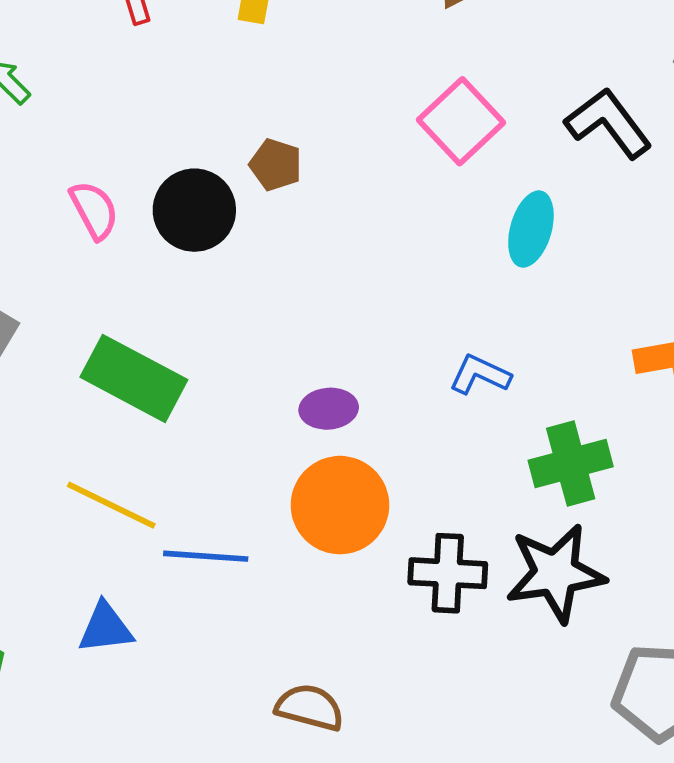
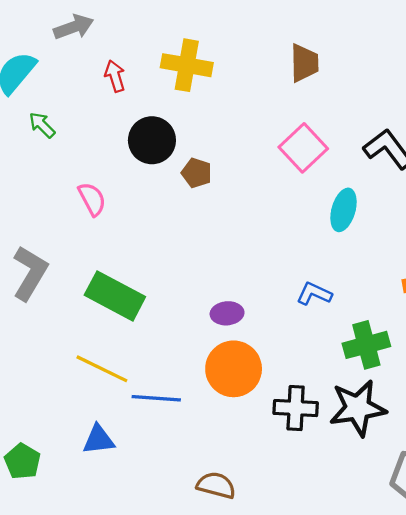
black circle: (194, 210) -> (152, 140), moved

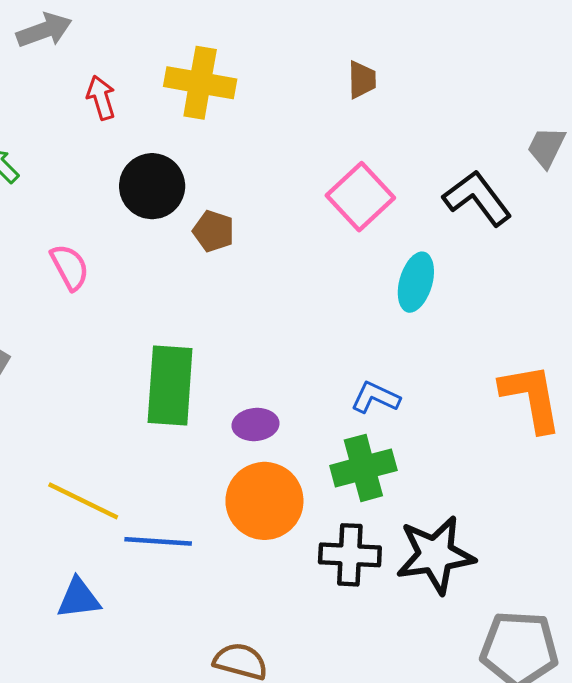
brown trapezoid: (304, 63) -> (362, 80), size x0.7
green rectangle: (115, 296) -> (170, 386), moved, turned 66
green cross: (366, 345) -> (363, 468), moved

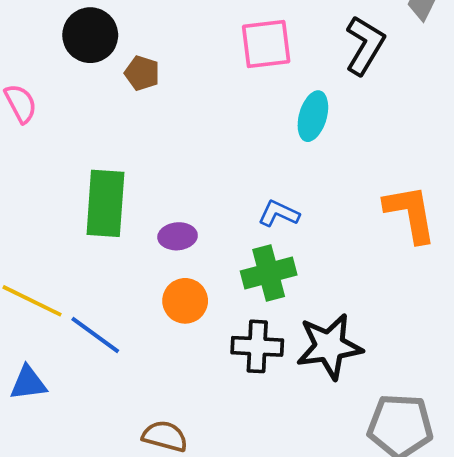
pink square: (360, 197) -> (266, 44), turned 36
black L-shape: (477, 198) -> (365, 45), turned 68
orange circle: (264, 501) -> (185, 301), size x0.7
blue line: (158, 541) -> (95, 335), turned 32

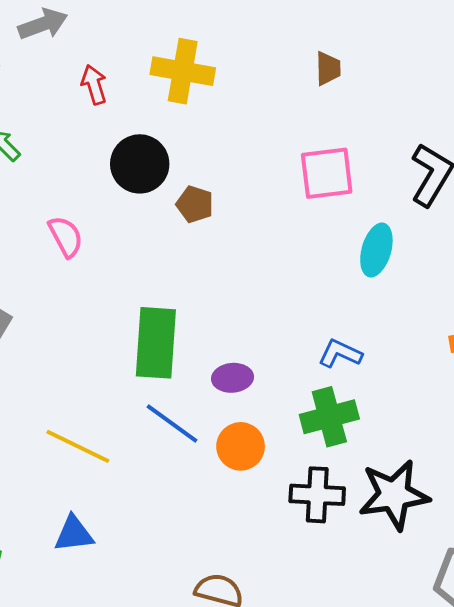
blue line: (95, 335) -> (172, 424), moved

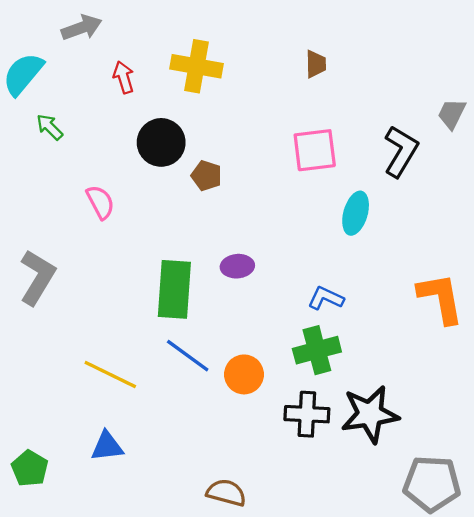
purple ellipse: (233, 378) -> (237, 266), moved

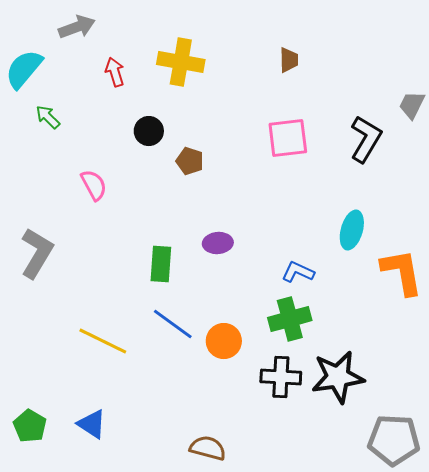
black circle: (161, 142) -> (149, 131), size x0.7
cyan ellipse: (356, 213) -> (352, 230), moved
green rectangle: (174, 289) -> (161, 264), size x0.7
blue triangle: (107, 446) -> (92, 424), moved, turned 40

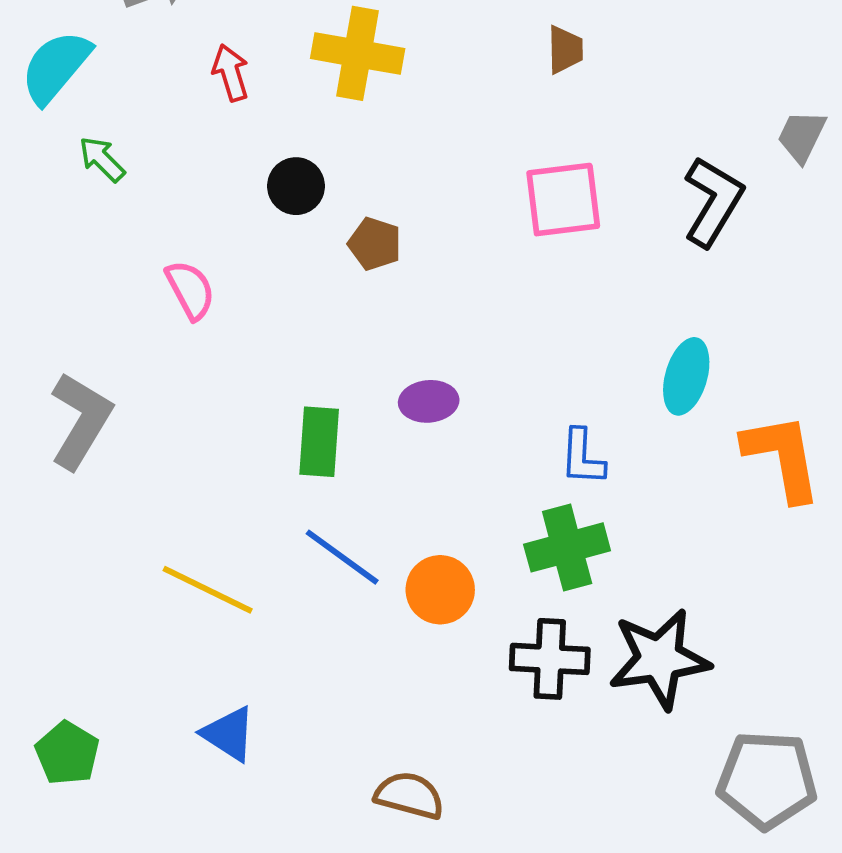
blue L-shape: (298, 272) -> (582, 457), turned -112
blue triangle: (92, 424) -> (229, 734), moved

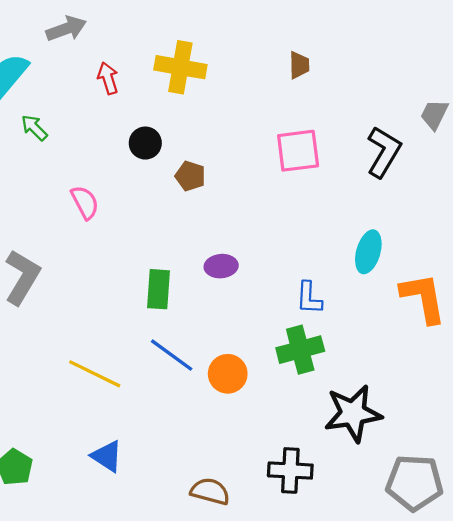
black cross: (550, 659) -> (290, 470), moved

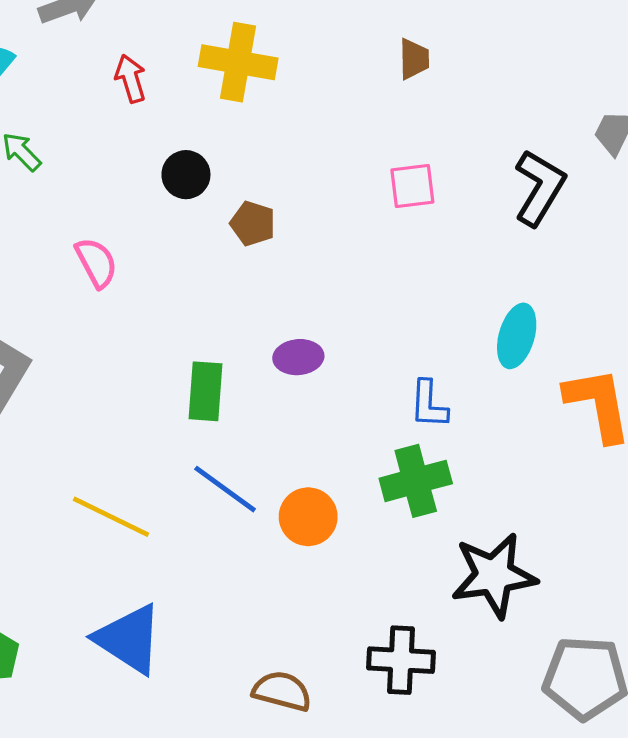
pink square: (298, 151) -> (412, 186), size x0.7
blue triangle: (107, 456) -> (129, 639), size x1.5

